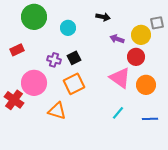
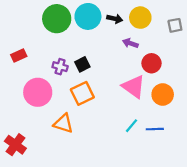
green circle: (34, 17) -> (57, 19), moved
cyan circle: (68, 28) -> (88, 16), moved, size x1.5
yellow circle: (141, 35) -> (140, 18), moved
red cross: (14, 100) -> (15, 145), moved
blue line: (150, 119) -> (155, 129), moved

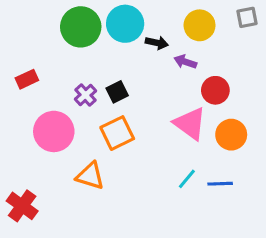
black arrow: (115, 19) -> (157, 43), moved
gray square: (175, 25) -> (247, 17), moved
purple cross: (60, 67) -> (85, 95), turned 32

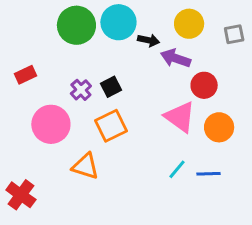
gray square: (247, 17) -> (234, 34), moved
purple arrow: (185, 62) -> (176, 58), size x1.4

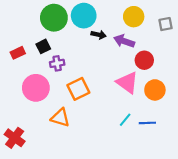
black arrow: (149, 40) -> (99, 35), moved
black square: (111, 87) -> (43, 46), moved
purple cross: (81, 90) -> (57, 63), turned 32

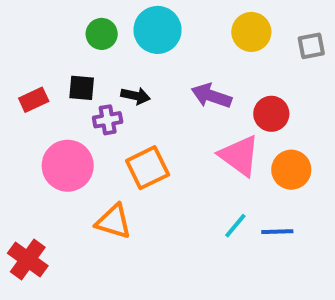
green circle: (54, 18) -> (102, 34), size x0.6
black arrow: (99, 35) -> (136, 96), moved
purple arrow: (124, 41) -> (211, 96), moved
black square: (43, 46) -> (82, 88), turned 32

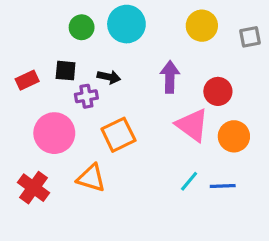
purple arrow: (211, 96) -> (170, 77), turned 72
red cross: (28, 260) -> (33, 188), moved

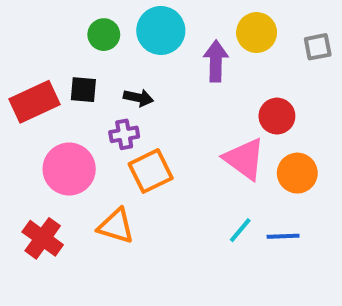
purple arrow: (170, 77) -> (216, 61), moved
red rectangle: (27, 80) -> (35, 102), size x1.6
purple cross: (86, 96) -> (124, 134), moved

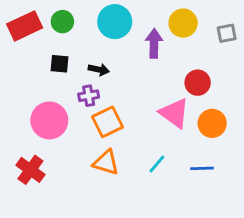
green circle: (104, 35) -> (62, 22), moved
red rectangle: (35, 102) -> (25, 26), moved
orange triangle: (116, 226) -> (106, 163), moved
cyan line: (240, 230) -> (157, 164), moved

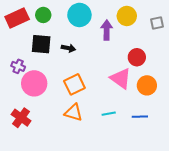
black square: (60, 64) -> (41, 44), size x1.5
purple cross: (89, 96) -> (18, 66), moved, turned 32
cyan line: (157, 164) -> (109, 114), turned 40

